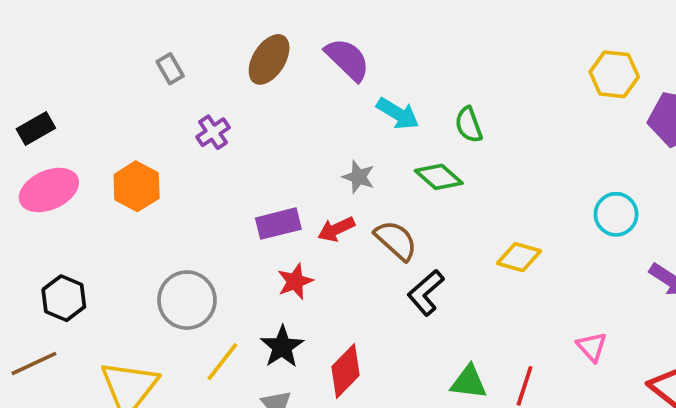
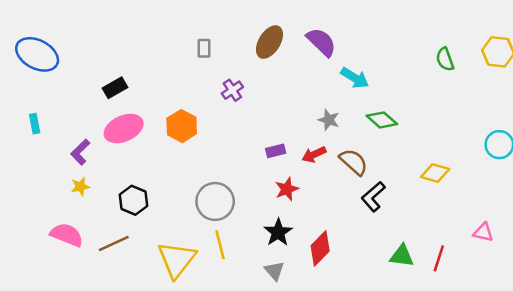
gray rectangle: (170, 69) -> (204, 48), turned 30
green semicircle: (469, 125) -> (445, 59), moved
purple rectangle: (278, 224) -> (276, 151), size x0.7
pink triangle: (592, 347) -> (483, 232), turned -35
yellow line: (222, 362) -> (220, 245), moved, turned -52

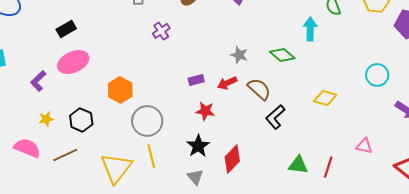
cyan arrow: (355, 78) -> (310, 29), moved, turned -120
orange hexagon: (182, 126) -> (120, 90), moved
yellow star: (80, 187) -> (46, 119), moved
red star: (287, 189) -> (205, 111), turned 30

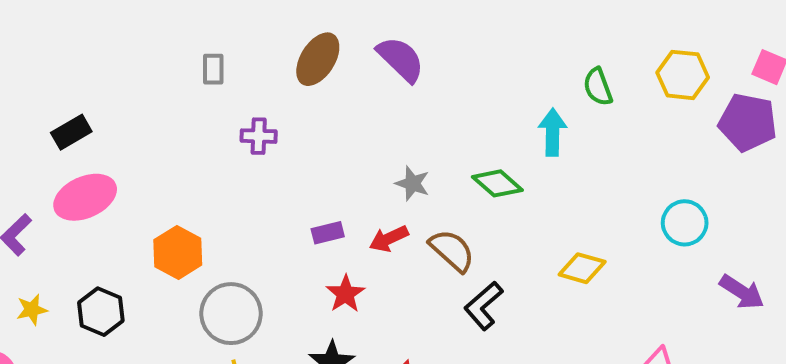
purple cross: (161, 31) -> (259, 136), turned 36
red star: (205, 111) -> (345, 294), turned 30

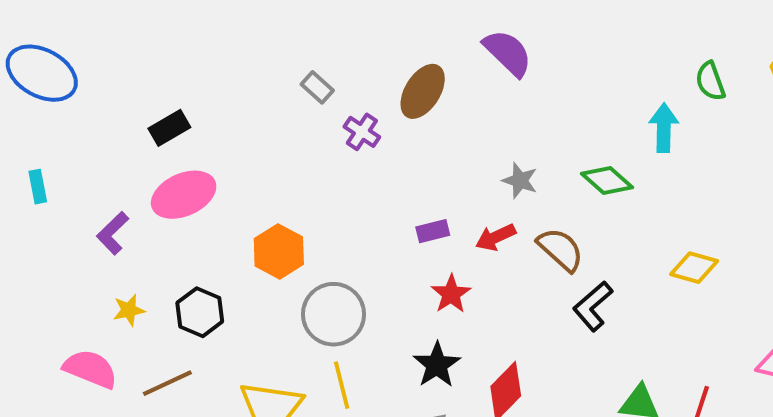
brown ellipse: (318, 59) -> (423, 91), moved
gray rectangle: (213, 69) -> (317, 87), moved, turned -48
purple cross: (259, 136) -> (362, 132), turned 32

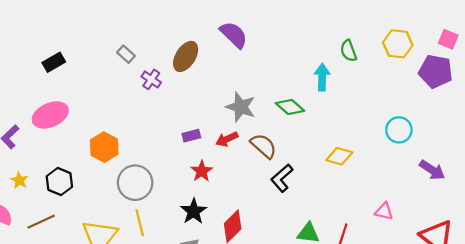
black rectangle: (169, 128) -> (54, 62), moved
gray star: (520, 181) -> (241, 107), size x1.5
yellow star: (129, 310) -> (19, 180), turned -30

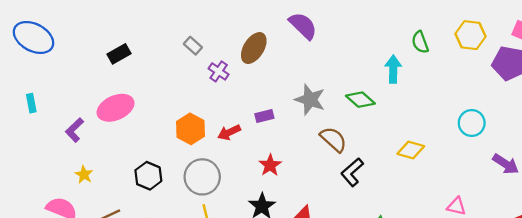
purple rectangle: (191, 136) -> (264, 116), moved
red arrow: (227, 139) -> (229, 132), moved
orange hexagon: (104, 147) -> (190, 129), moved
black hexagon: (59, 181) -> (148, 176), moved

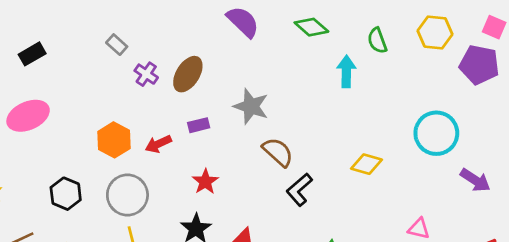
brown ellipse: (254, 48) -> (188, 74), moved
green diamond: (360, 100) -> (311, 27), moved
cyan circle: (472, 123) -> (436, 133), size x1.4

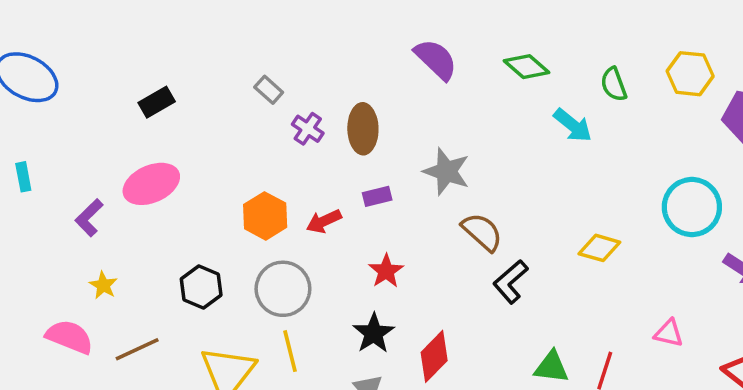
cyan arrow: (346, 71) -> (573, 125), turned 128
brown ellipse: (188, 74) -> (363, 129), turned -33

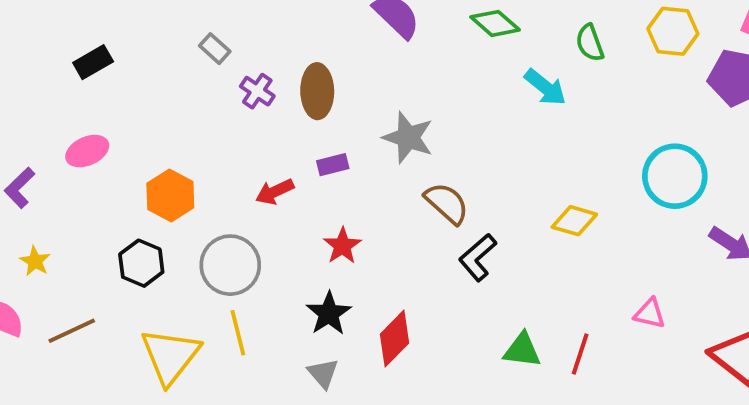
pink ellipse: (151, 184) -> (87, 151), size x0.7
orange hexagon: (265, 216) -> (170, 196), moved

